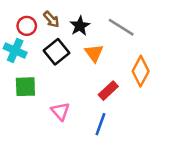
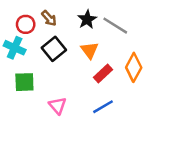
black star: (80, 26) -> (87, 19), moved
red rectangle: (108, 91) -> (103, 74), moved
blue line: (100, 124) -> (103, 107), moved, turned 40

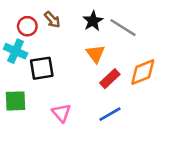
black square: (54, 49) -> (42, 68), moved, turned 30
orange diamond: (134, 67) -> (143, 72), turned 40
green square: (24, 82) -> (16, 101), moved

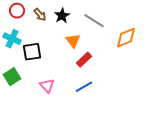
black star: (93, 21) -> (62, 16), moved
red circle: (27, 26) -> (17, 11), moved
orange diamond: (143, 72) -> (126, 38), moved
green square: (16, 101) -> (12, 77), turned -30

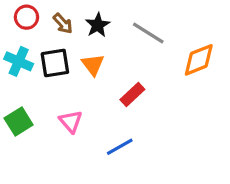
orange triangle: (73, 41) -> (93, 65), moved
black square: (32, 52) -> (55, 63), moved
pink triangle: (47, 86) -> (71, 121), moved
blue line: (84, 87) -> (120, 147), moved

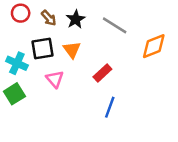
cyan cross: (19, 61) -> (17, 63), moved
pink triangle: (71, 121) -> (55, 79), moved
blue line: (120, 147) -> (110, 107), moved, turned -40

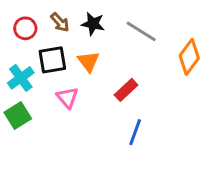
red circle: (21, 13) -> (25, 28), moved
black star: (76, 19) -> (93, 24), turned -30
orange diamond: (154, 46) -> (189, 57), turned -32
cyan cross: (17, 63) -> (21, 78), turned 30

